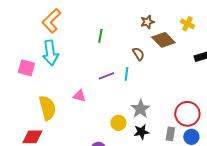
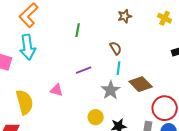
brown diamond: (163, 40) -> (141, 84), moved
cyan line: (126, 74) -> (119, 68), moved
gray star: (140, 109) -> (111, 90), moved

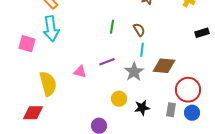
green line: (78, 30) -> (112, 27), moved
purple line: (84, 70) -> (107, 62), moved
brown diamond: (141, 84) -> (164, 66), turned -40

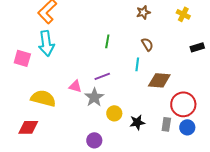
brown semicircle: (139, 30) -> (147, 44), moved
gray star: (134, 72) -> (94, 97), moved
yellow semicircle: (48, 84) -> (43, 98), turned -60

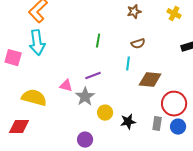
brown semicircle: (147, 44) -> (138, 44), turned 104

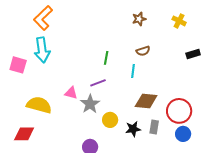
green line: (98, 41) -> (106, 58), moved
brown diamond: (150, 80) -> (146, 101), moved
gray rectangle: (157, 124) -> (154, 127), moved

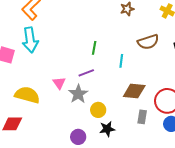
brown semicircle: (143, 51) -> (148, 42), moved, size x1.5
pink triangle: (71, 93) -> (59, 83), turned 40
black star: (133, 129) -> (107, 129), moved

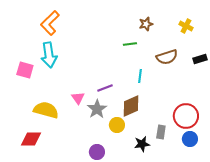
green line: (94, 48) -> (130, 44), moved, turned 72
brown diamond: (134, 91) -> (131, 106), moved, turned -30
black star: (107, 129) -> (142, 144), moved

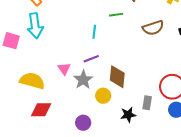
cyan line: (140, 76) -> (94, 32), moved
brown diamond: (131, 106) -> (117, 77), turned -60
red diamond: (31, 139) -> (41, 110), moved

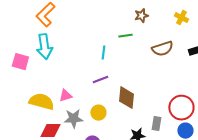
pink triangle: (64, 69) -> (65, 96), moved, turned 48
gray star: (83, 80) -> (73, 119), moved, turned 30
yellow circle: (103, 96) -> (98, 113), moved

